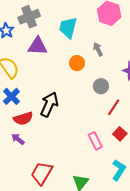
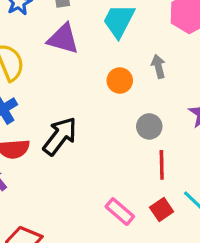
red line: (114, 107) -> (162, 165), turned -48
pink rectangle: (95, 141) -> (120, 212), turned -36

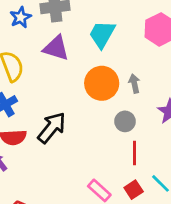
gray arrow: (158, 66) -> (134, 84), moved
orange circle: (120, 81) -> (102, 83), size x1.6

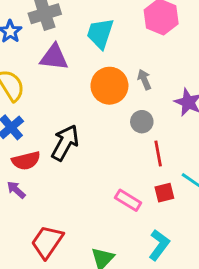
red square: (134, 190) -> (164, 193), turned 30

